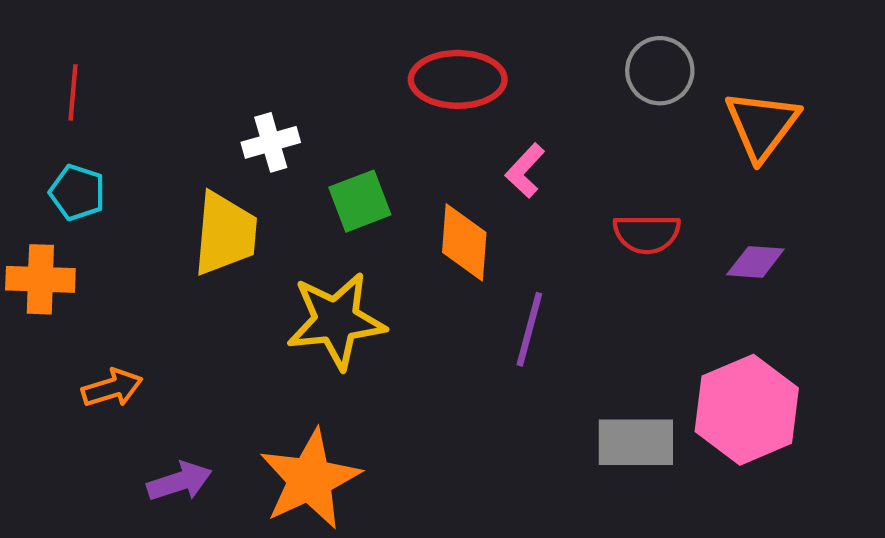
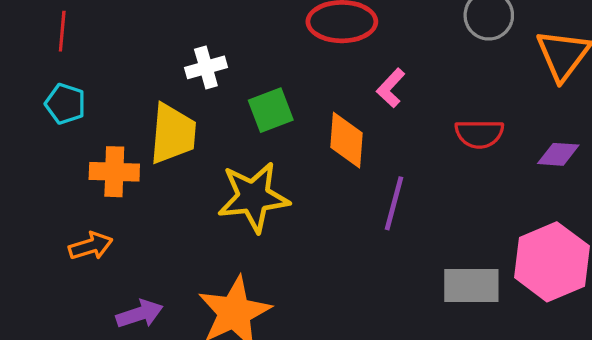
orange cross: (40, 279) -> (114, 172), moved

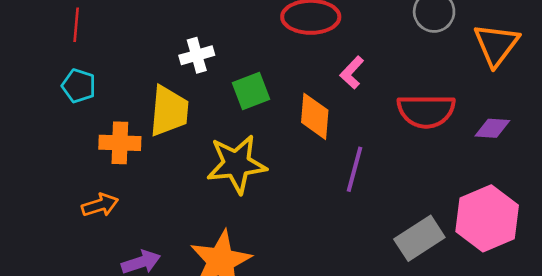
red semicircle: (479, 134) -> (426, 111), size x1.4
gray rectangle: (471, 285) -> (419, 238), turned -33

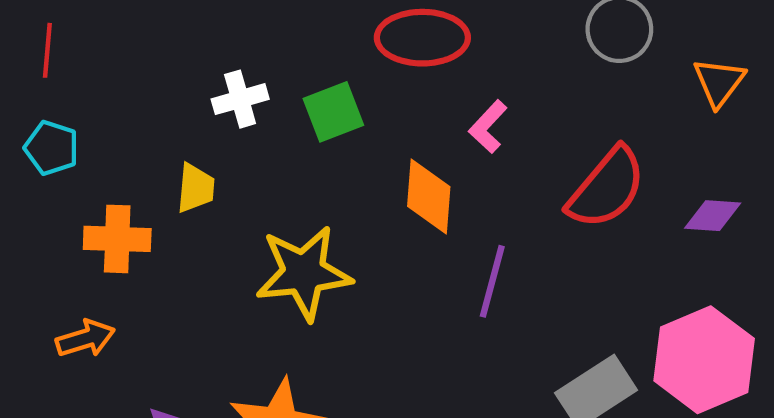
orange triangle: (496, 45) -> (719, 82), size x0.7
green square: (251, 91) -> (333, 112), moved
yellow trapezoid: (169, 111) -> (196, 188), size x0.6
red semicircle: (426, 111) -> (607, 188), turned -50

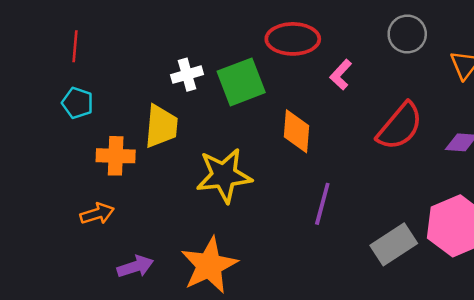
green square: (333, 112) -> (241, 82), size x1.4
pink L-shape: (488, 127) -> (341, 75), moved
yellow trapezoid: (196, 188) -> (161, 126), size x1.5
purple line: (492, 281) -> (322, 204), moved

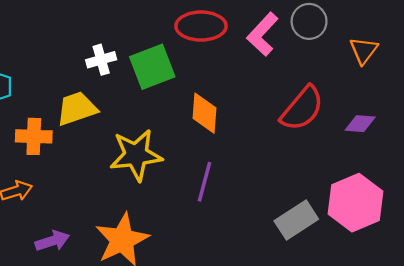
pink L-shape: (341, 75) -> (263, 34), moved, size x1.5
yellow trapezoid: (161, 126) -> (77, 109), turned -114
purple line: (322, 204) -> (205, 182), moved

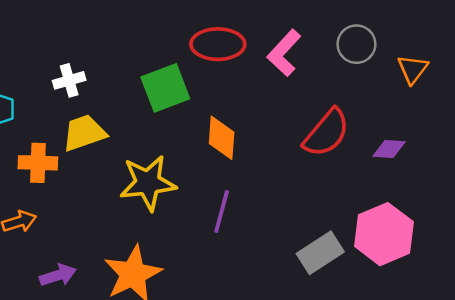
gray circle: (309, 21) -> (356, 44), moved
orange triangle: (364, 50) -> (413, 69), moved
white cross: (101, 60) -> (69, 80), moved

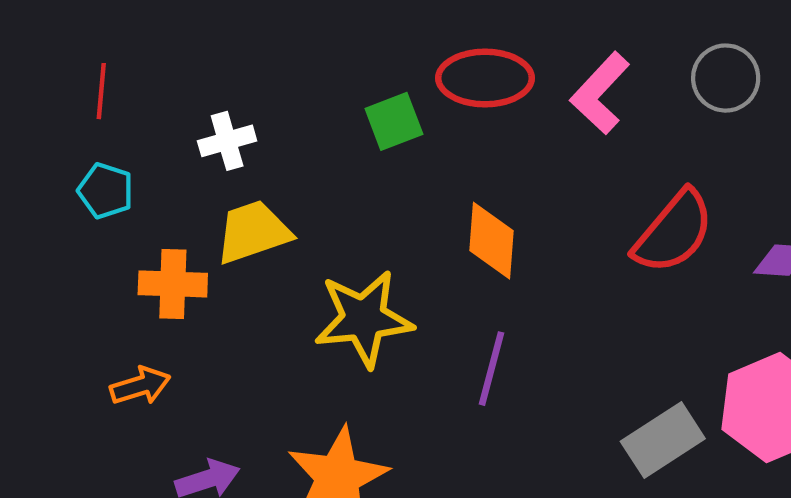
green square: (165, 88) -> (394, 121), moved, size x0.7

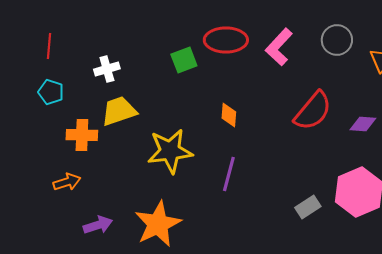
orange diamond: (492, 241) -> (229, 115), size x0.7
gray rectangle: (663, 440) -> (308, 207), size x0.7

